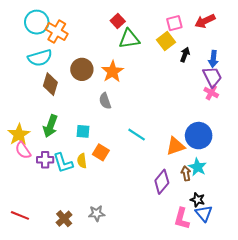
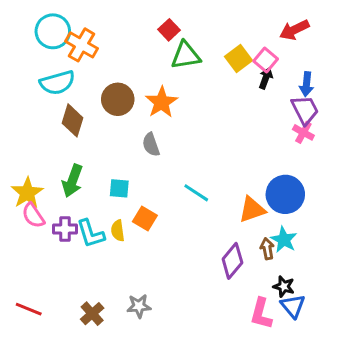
pink square: (174, 23) -> (266, 60), moved, turned -35

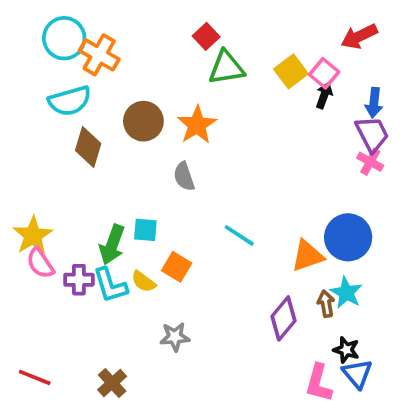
green arrow: (72, 181) -> (112, 245), moved
yellow semicircle: (118, 231) -> (143, 282), turned -45
gray star: (139, 306) -> (175, 337), moved

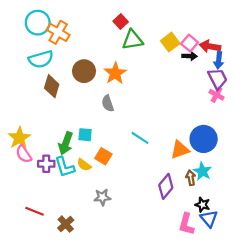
red arrow: (359, 36) -> (210, 46), moved, turned 36
black arrow: (324, 95) -> (190, 56), turned 72
red line: (35, 377) -> (34, 211), moved

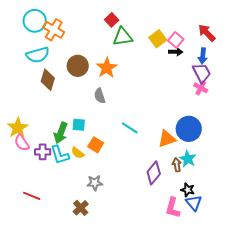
red arrow: (210, 46) -> (207, 33), moved, turned 36
brown cross: (66, 224) -> (81, 208), moved

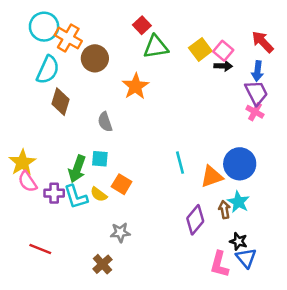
cyan semicircle: (38, 55) -> (48, 70), turned -50
brown circle: (78, 66) -> (95, 58), moved
gray semicircle: (100, 96) -> (105, 122), moved
cyan line: (130, 128) -> (180, 163), moved, turned 42

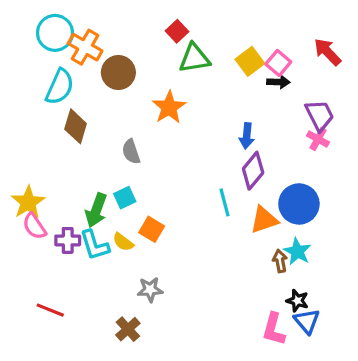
blue arrow: (258, 71) -> (247, 136), moved
cyan square: (100, 159) -> (125, 198), turned -30
purple diamond: (195, 220) -> (253, 171), moved

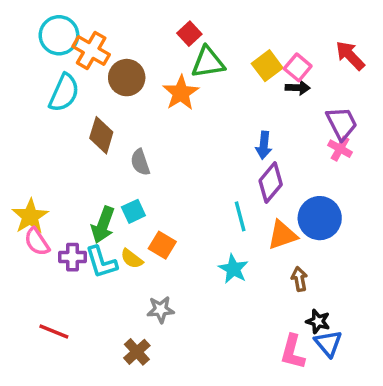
orange star: (169, 107) -> (181, 93), moved
brown diamond: (76, 126) -> (101, 135), moved
cyan star: (297, 252) -> (233, 269), moved

